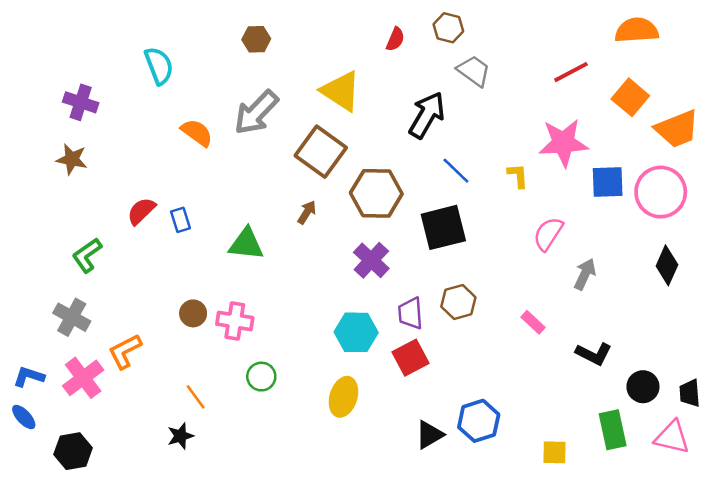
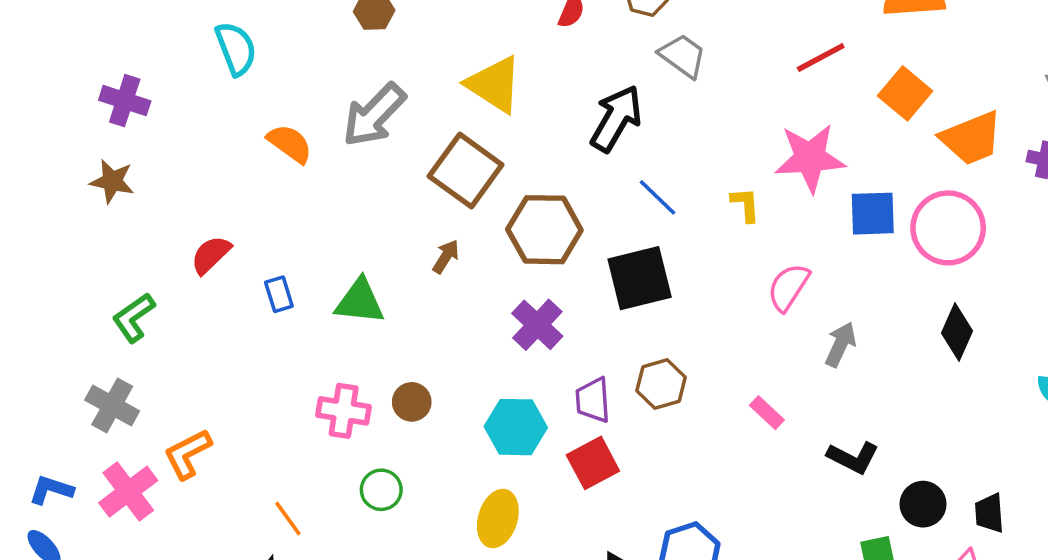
blue rectangle: (180, 220) -> (279, 294), moved
brown circle: (193, 313) -> (412, 402), moved

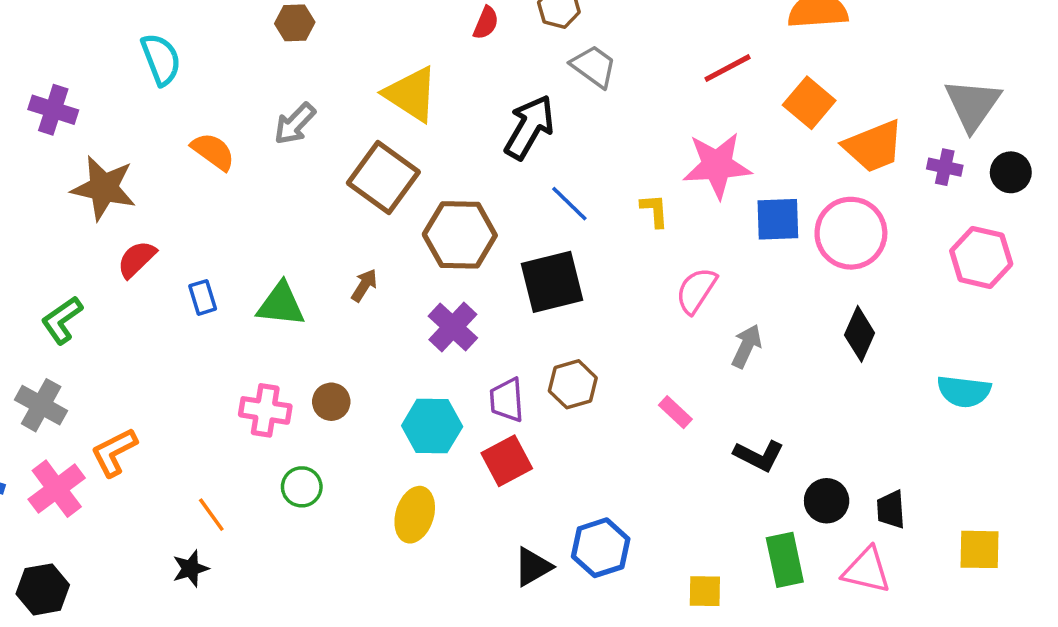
gray arrow: (374, 115) -> (295, 124), size x0.7
brown star: (112, 181) -> (104, 188), moved, size x1.5
brown arrow: (446, 257) -> (364, 285), moved

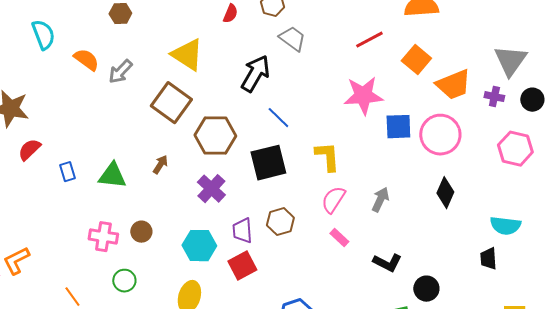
orange semicircle: (213, 151) -> (86, 60), moved
yellow L-shape: (655, 211) -> (327, 157), moved, size x1.5
pink semicircle: (696, 290) -> (333, 200), moved
black trapezoid: (891, 509) -> (488, 259), moved

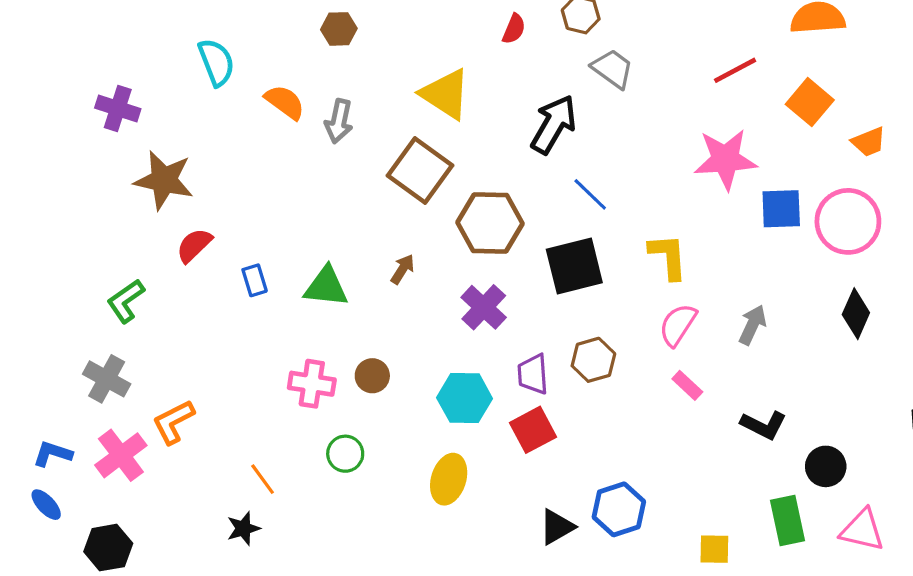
gray arrow: (120, 72) -> (339, 121), turned -32
orange trapezoid: (453, 85) -> (869, 142), size x0.6

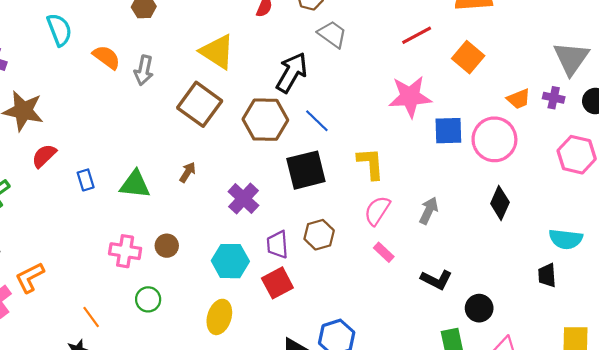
orange trapezoid: (869, 142) -> (519, 99), moved
brown hexagon: (490, 223) -> (265, 120), moved

